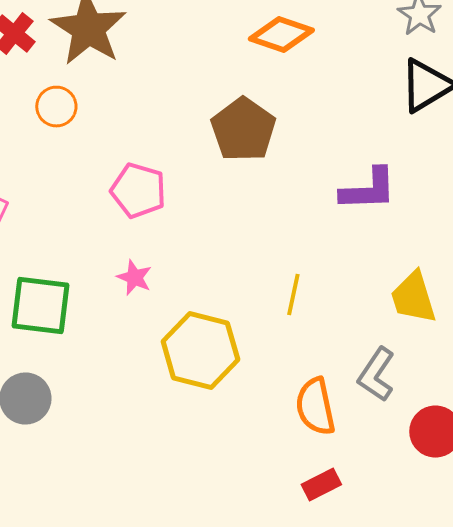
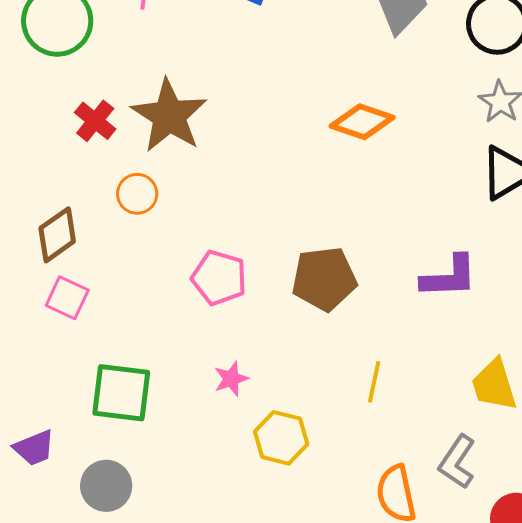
brown pentagon: (243, 130) -> (324, 279), moved, turned 30
pink star: (134, 278) -> (231, 379), moved, turned 30
yellow hexagon: (200, 350) -> (281, 438), size x0.7

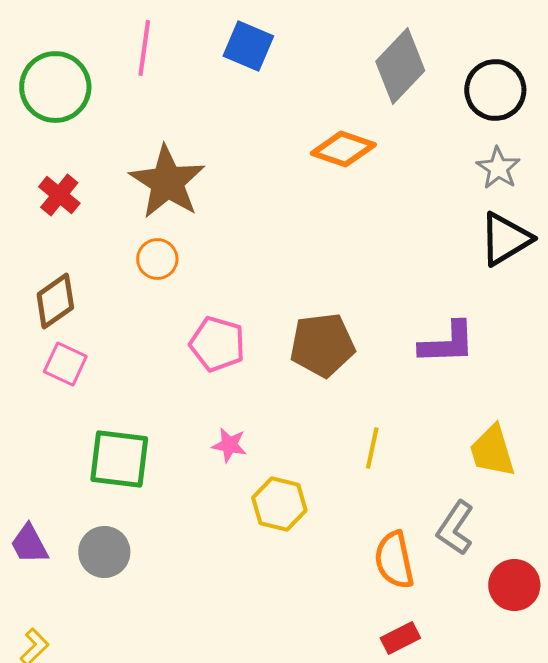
red cross: (95, 121) -> (59, 195), moved
orange diamond: (362, 122) -> (343, 149), moved
orange circle: (137, 194) -> (157, 259), moved
pink star: (231, 379) -> (229, 445), turned 30
purple trapezoid: (34, 448) -> (29, 544), moved, turned 84

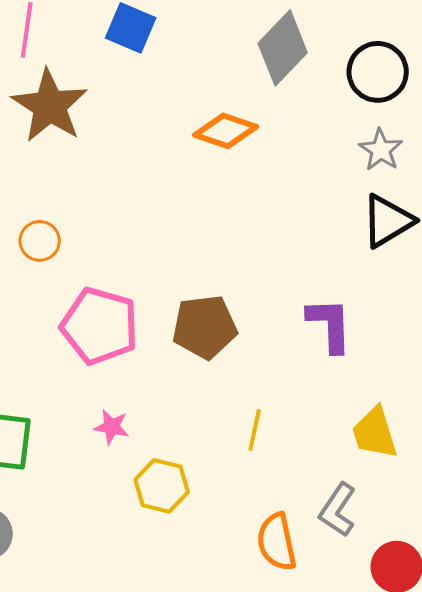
brown star: (167, 182) -> (50, 106), moved
purple L-shape: (447, 343) -> (330, 325), turned -90
pink pentagon: (217, 344) -> (100, 326), size x1.4

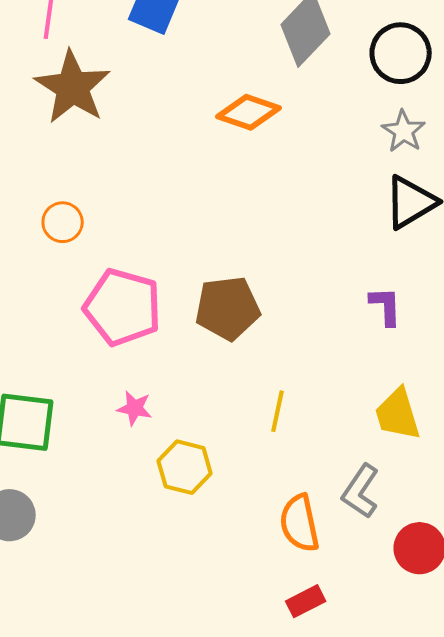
purple L-shape: (330, 325) -> (386, 306), moved, size x0.7

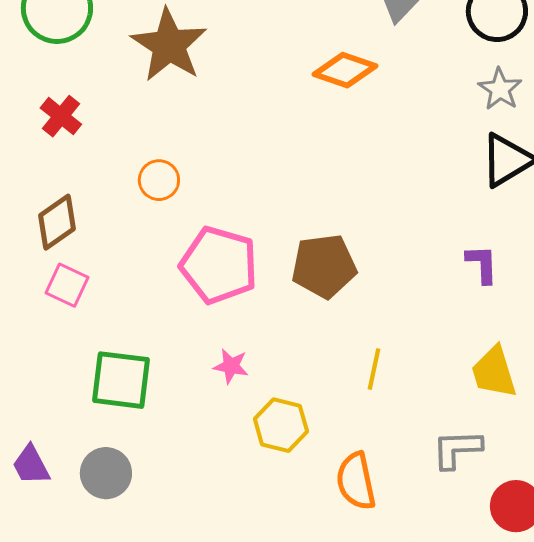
gray L-shape: (361, 491) -> (457, 449), turned 54
orange semicircle: (300, 523) -> (356, 481), moved

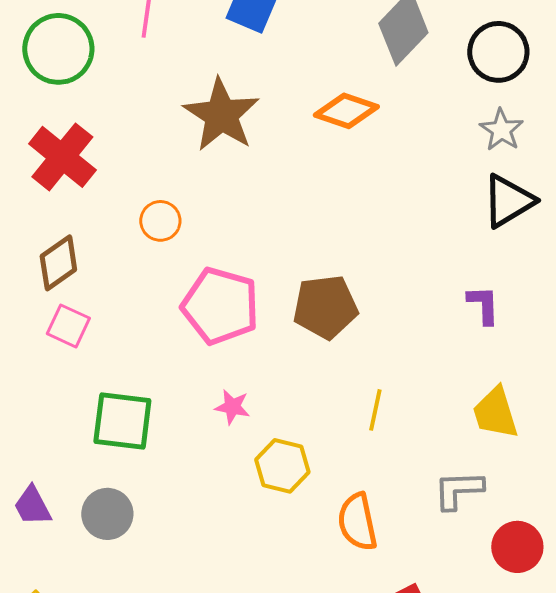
brown star: (169, 45) -> (221, 115), moved
red cross: (61, 116) -> (62, 157), size x1.6

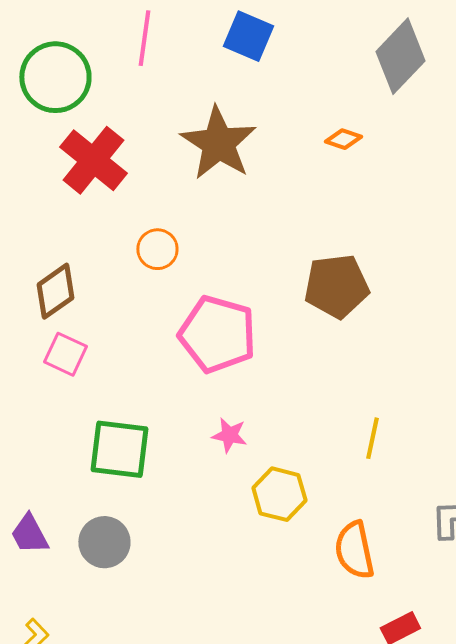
orange diamond: (346, 111) -> (343, 139), size x0.6
red cross: (62, 157) -> (93, 160), moved
brown pentagon: (325, 307) -> (336, 286), moved

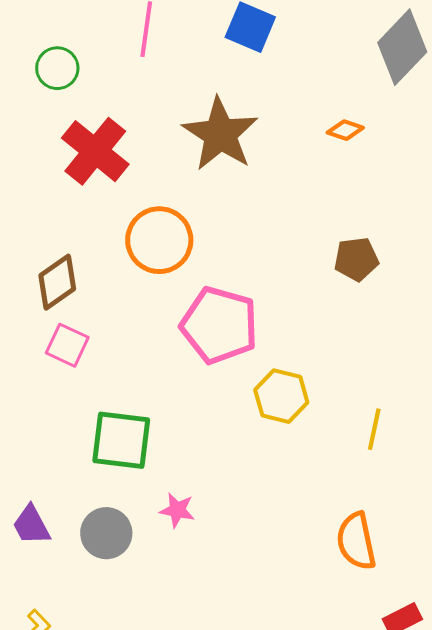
green circle: (55, 77) -> (57, 68), size x0.6
orange circle: (157, 249) -> (159, 240), size x1.6
brown pentagon: (336, 286) -> (356, 259), moved, size x0.7
pink star: (229, 435) -> (177, 510), moved
yellow hexagon: (279, 494) -> (281, 396), moved

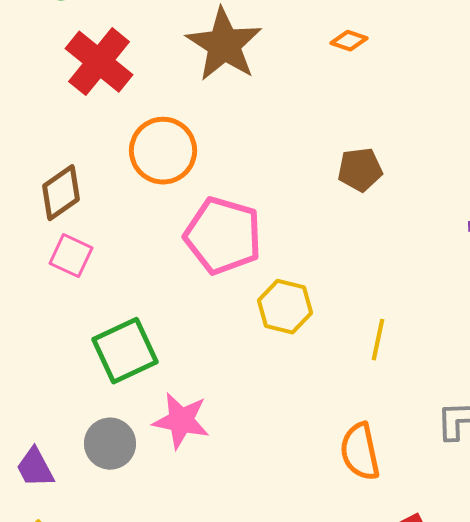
green square: (121, 440) -> (125, 351), turned -32
pink star: (177, 510) -> (181, 421), size x1.6
purple trapezoid: (31, 525) -> (35, 468), moved

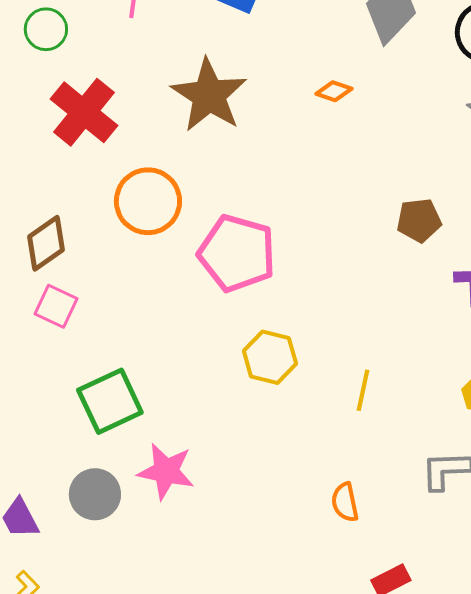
brown pentagon: (360, 170) -> (419, 220), moved
pink pentagon: (223, 236) -> (237, 253), moved
orange semicircle: (360, 452) -> (345, 502), size x0.7

